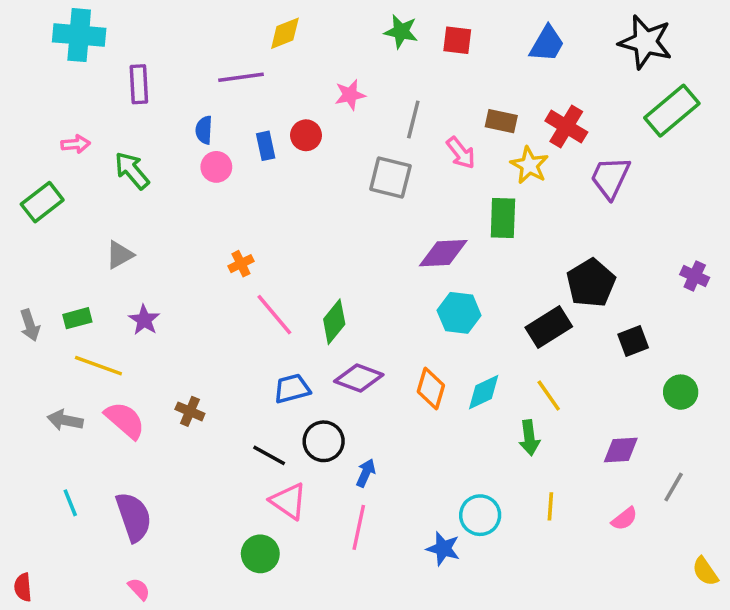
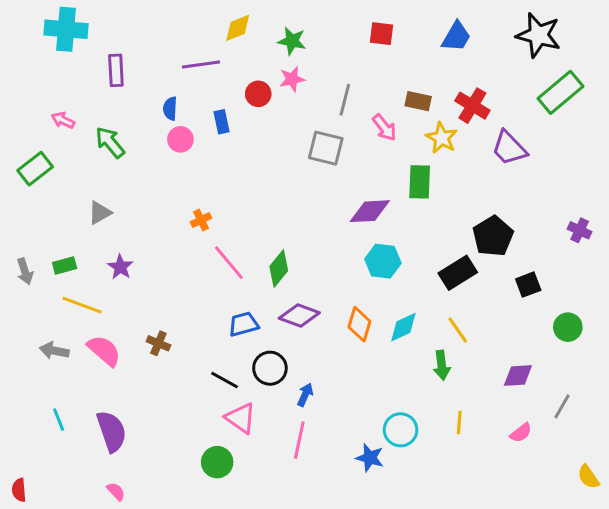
green star: (401, 32) -> (292, 41), moved
red circle: (306, 135) -> (258, 94), moved
pink arrow: (76, 144) -> (63, 120), turned -150
purple trapezoid: (610, 177) -> (509, 148), turned -69

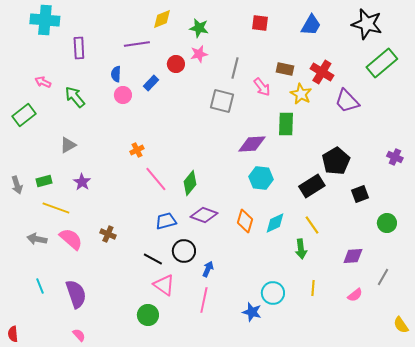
blue rectangle: (222, 122) -> (151, 83), turned 56

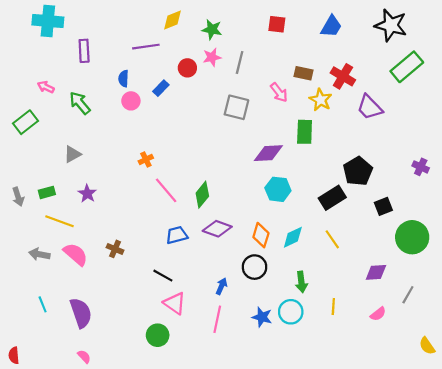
gray line: (235, 68) -> (240, 63), moved
green circle: (387, 223) -> (412, 237), size x1.6
green arrow: (301, 249) -> (301, 282), moved
black circle: (184, 251) -> (255, 267), moved
blue star: (252, 312) -> (262, 317), moved

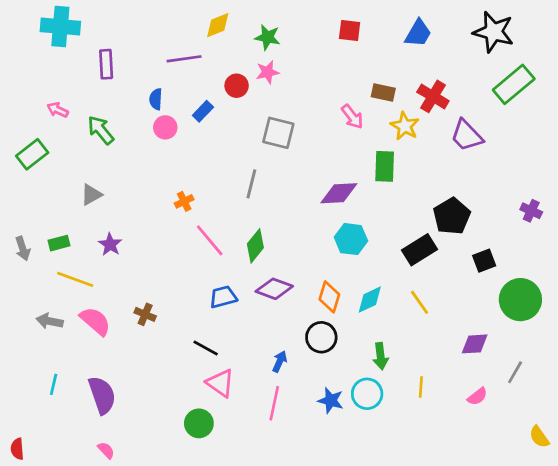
gray line: (240, 63) -> (251, 184), moved
gray square: (236, 107) -> (278, 133), moved
cyan line: (43, 304) -> (54, 384), turned 35

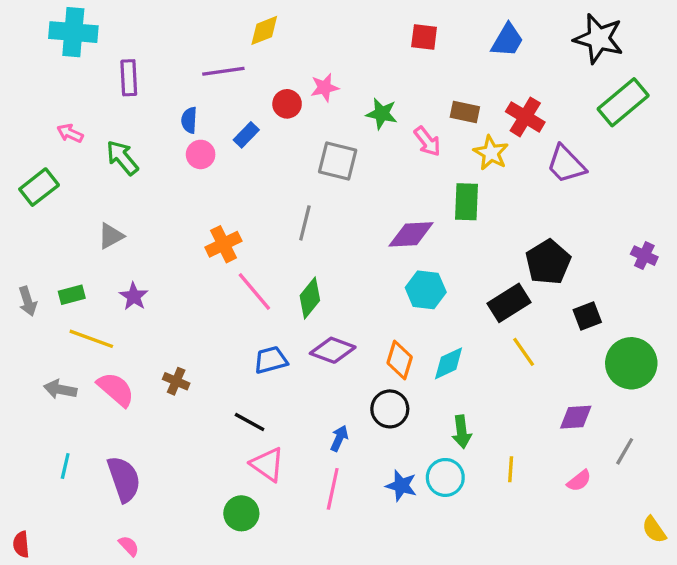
green star: (268, 37) -> (382, 114), moved
orange cross: (184, 201) -> (223, 244), size x1.5
yellow line: (420, 302) -> (524, 352), moved

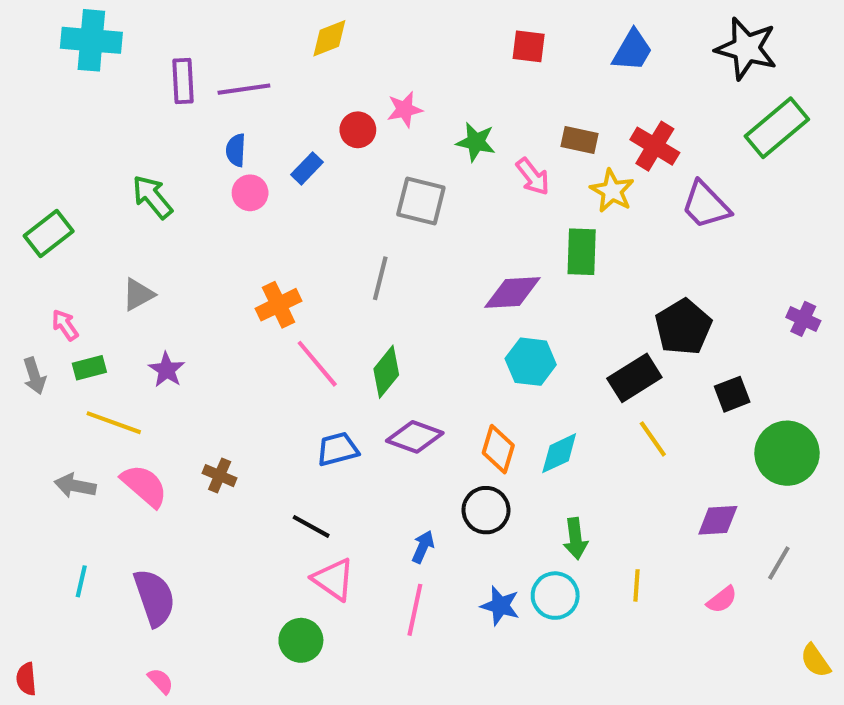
purple line: (223, 71) -> (244, 89), moved
purple rectangle: (129, 78) -> (183, 81), moved
pink arrow: (70, 133) -> (65, 325), moved, turned 30

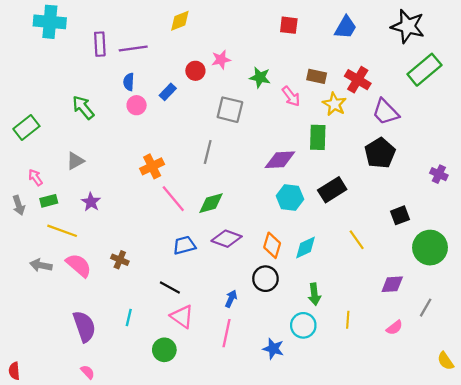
black pentagon: (683, 327) -> (380, 153), moved
green diamond: (386, 372) -> (211, 203), turned 36
black rectangle: (634, 378) -> (332, 190), moved
cyan line: (81, 581) -> (129, 318), moved
blue star: (500, 606) -> (273, 349), moved

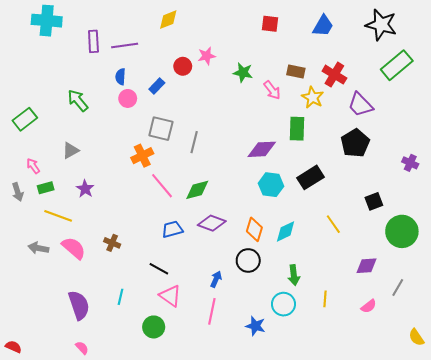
gray square: (230, 110) -> (161, 129), moved
red semicircle: (14, 371) -> (13, 347), turned 119

